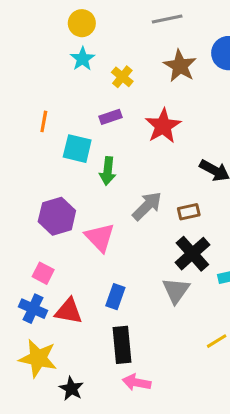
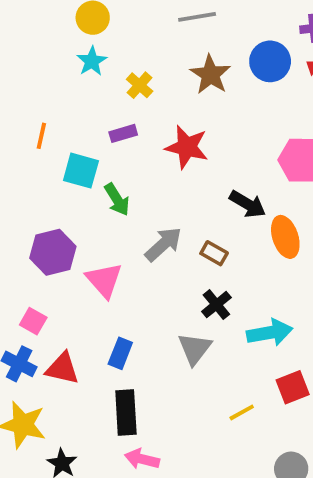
red star: (163, 126) -> (187, 147), turned -30
green arrow: (108, 171) -> (117, 199), turned -40
brown rectangle: (189, 212) -> (214, 253), turned 40
black cross: (192, 254) -> (216, 305), size x0.7

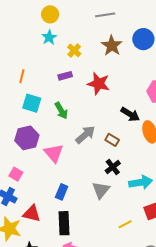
cyan square: (81, 171) -> (32, 103), moved
red triangle: (62, 369) -> (32, 214), moved

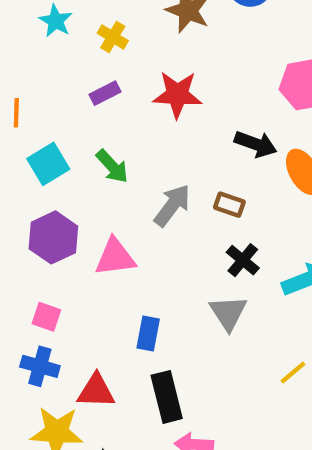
cyan square: (32, 103) -> (48, 164), turned -36
pink triangle: (54, 153) -> (115, 257), turned -45

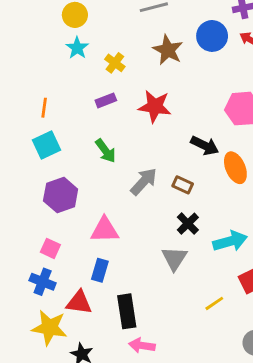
cyan square: (48, 164) -> (46, 145), moved
pink triangle: (115, 257) -> (105, 230), moved
blue rectangle: (148, 334) -> (100, 270), moved

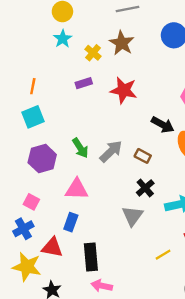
brown star: (168, 50) -> (122, 43), moved
green arrow: (106, 151) -> (80, 148), moved
blue cross: (43, 282) -> (23, 229), turned 36

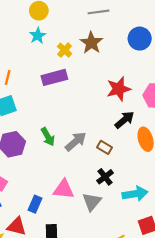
purple rectangle: (84, 83) -> (54, 77), size x1.6
red star: (124, 90) -> (119, 89), moved, turned -30
black arrow: (163, 125) -> (124, 120), turned -72
pink triangle: (77, 189) -> (64, 189), moved

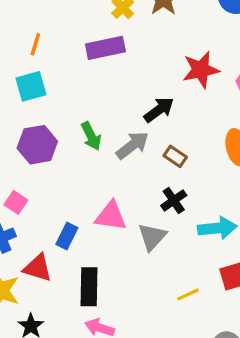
black arrow: (124, 120) -> (159, 110), moved

